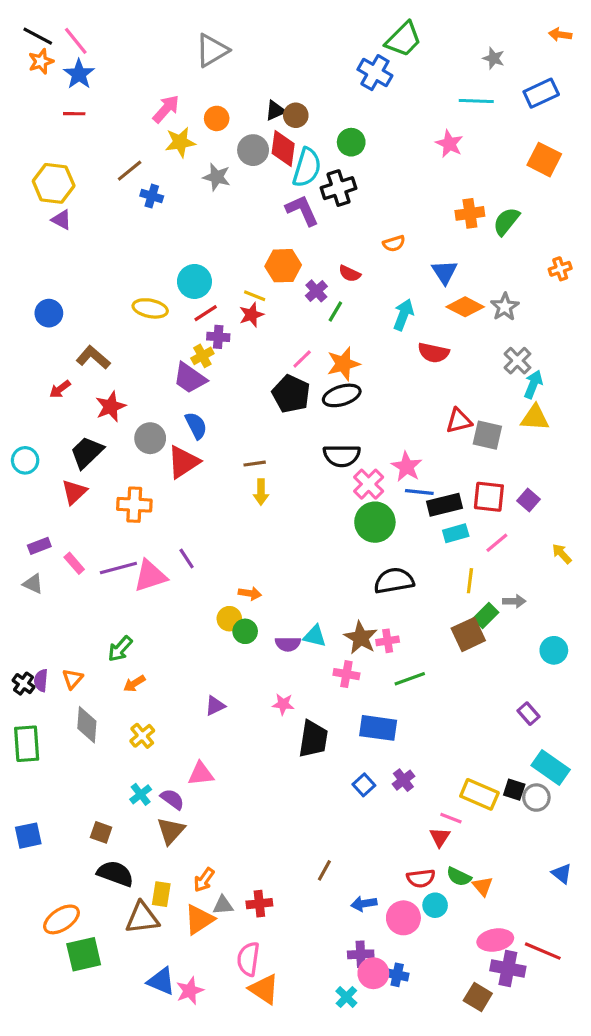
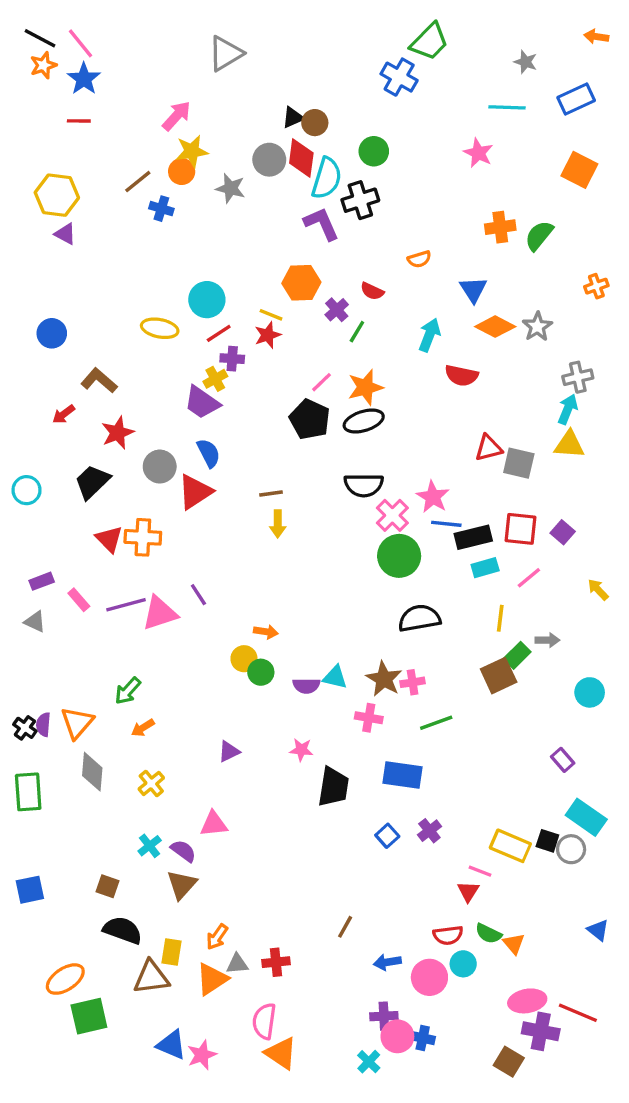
orange circle: (217, 118) -> (182, 171), moved
gray cross: (517, 361) -> (578, 377), moved, turned 32
red triangle: (74, 492) -> (109, 539), moved, turned -32
orange triangle: (73, 679) -> (77, 723), size x1.5

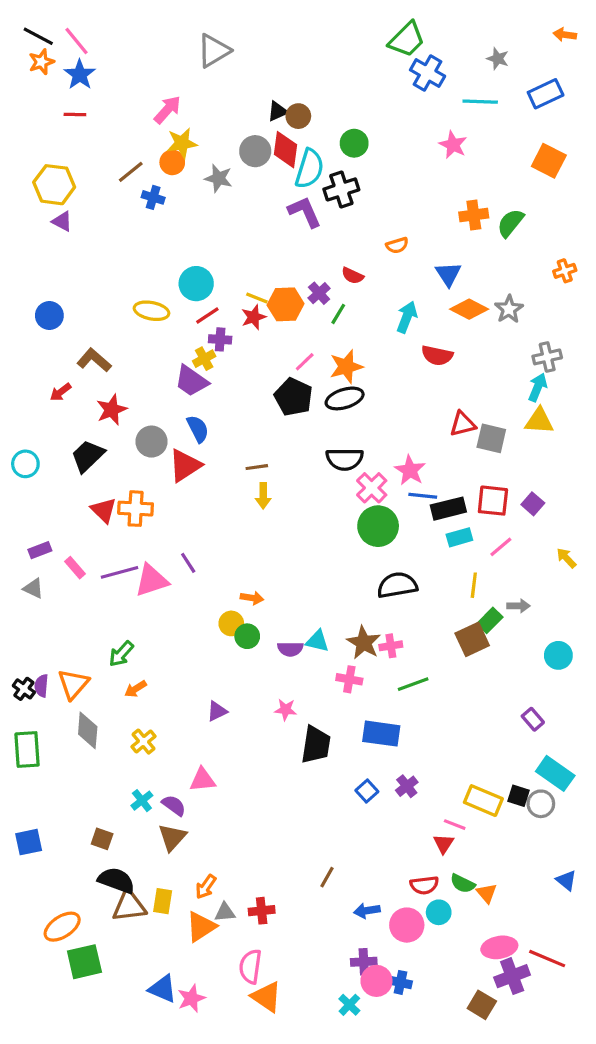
blue cross: (399, 77) -> (428, 73), moved
orange hexagon: (301, 283) -> (286, 304), moved
brown triangle: (151, 977) -> (129, 906), moved
purple cross: (541, 1031) -> (512, 976), turned -32

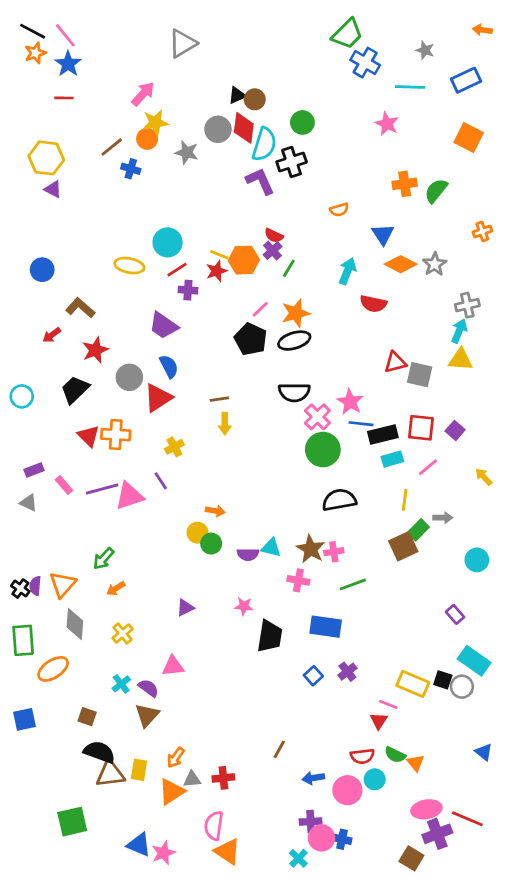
red semicircle: (353, 276) -> (274, 236), moved
yellow cross: (204, 359) -> (174, 447), moved
orange ellipse: (62, 927) -> (53, 669), moved

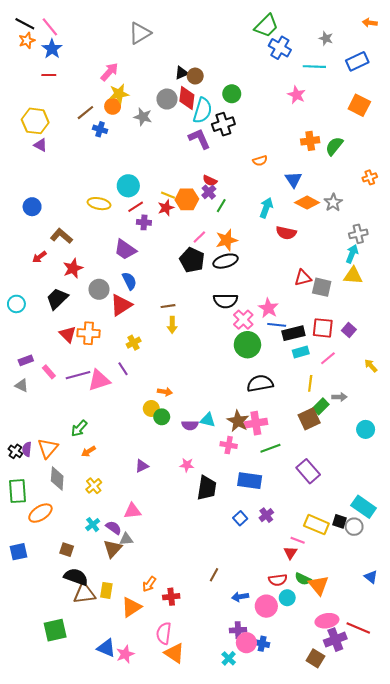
pink cross: (334, 552) -> (256, 423), size x1.5
purple rectangle: (455, 614) -> (308, 471), moved, size x1.6
orange arrow: (176, 757) -> (149, 584), moved
orange triangle: (416, 763) -> (319, 585), size x1.5
gray triangle: (192, 779) -> (126, 539), moved

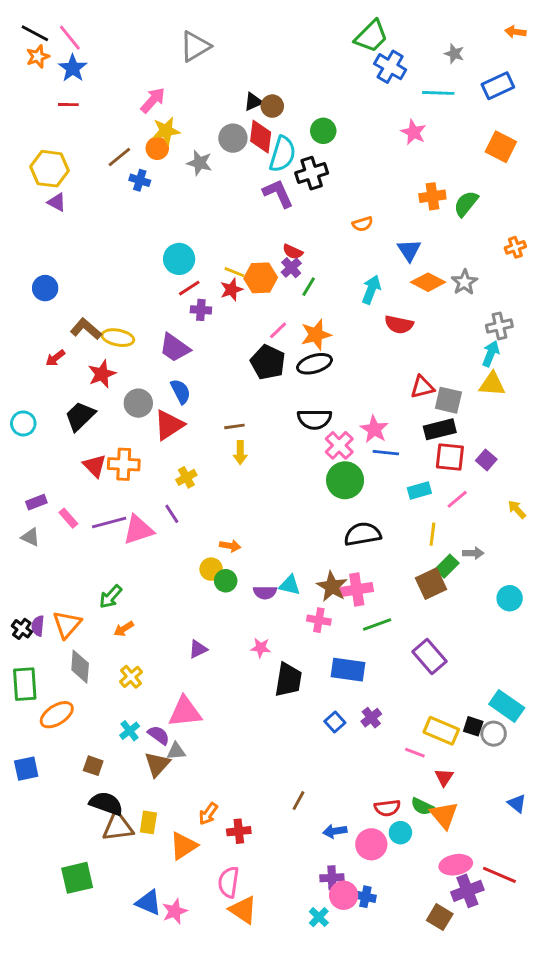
yellow ellipse: (99, 204) -> (118, 338), moved
black rectangle: (293, 333) -> (440, 429), moved
pink triangle: (132, 511) -> (185, 712), size x1.4
red triangle: (290, 553) -> (444, 777), moved

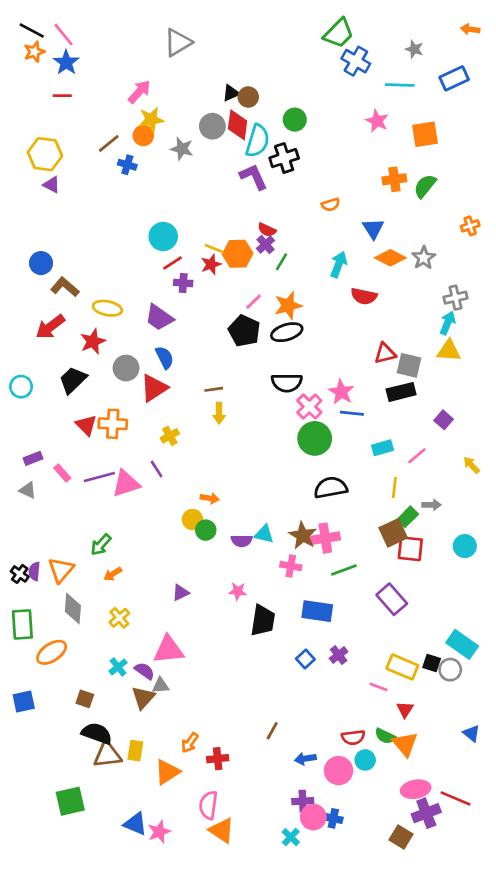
orange square: (501, 147) -> (425, 134), moved, turned -36
brown L-shape: (86, 329) -> (65, 287), moved
red arrow: (55, 358) -> (50, 327), size x1.6
red square: (450, 457) -> (410, 549), moved

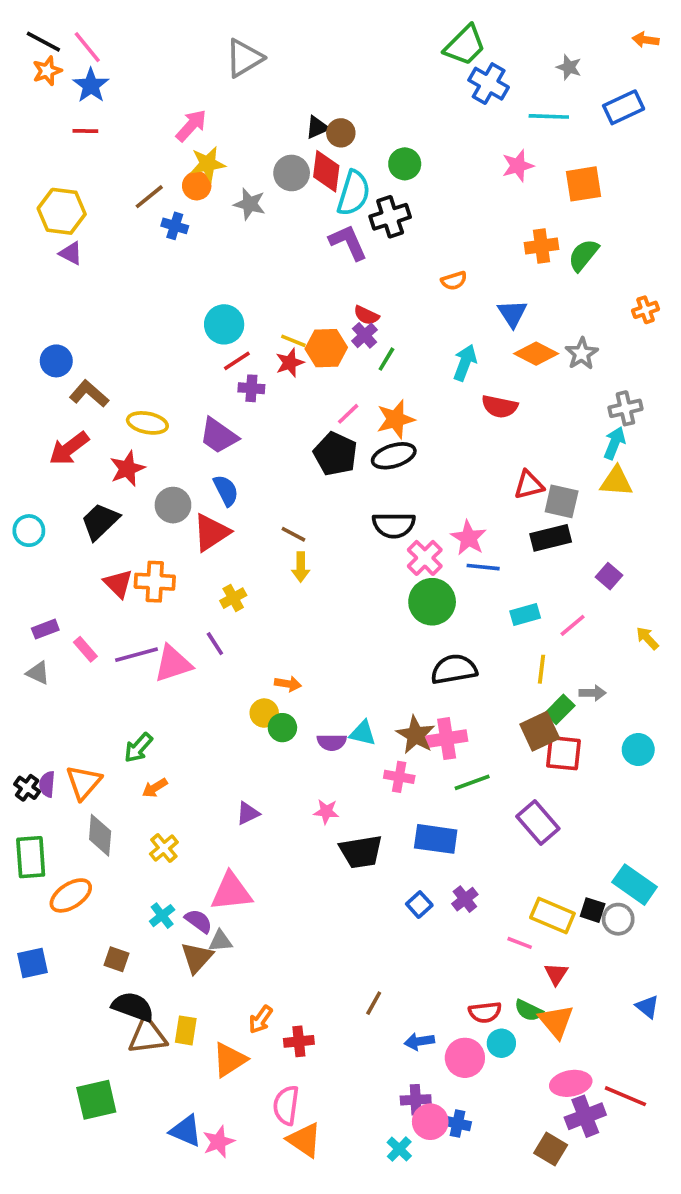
pink star: (377, 121) -> (518, 166), turned 30
brown line: (214, 389) -> (293, 534), turned 36
black trapezoid: (263, 620) -> (361, 852), turned 72

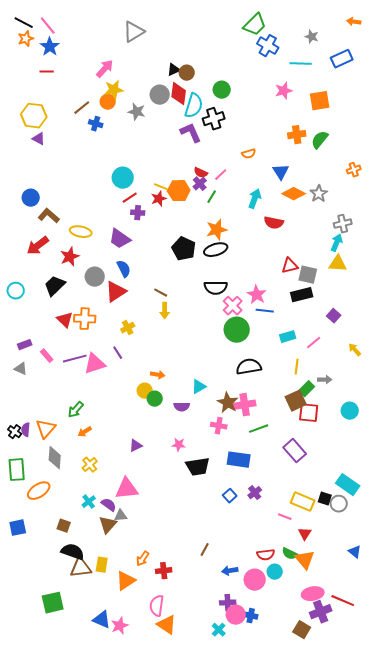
pink line: (348, 414) -> (221, 175), moved
cyan triangle: (363, 733) -> (199, 387), moved, turned -42

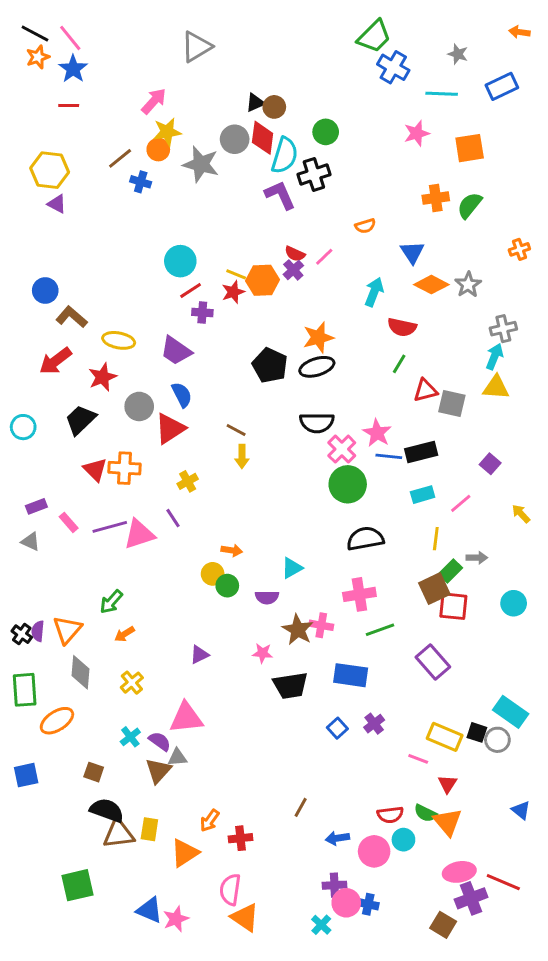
gray star: (137, 112) -> (201, 164), size x1.4
green line: (212, 197) -> (399, 364), moved
black rectangle: (302, 295) -> (421, 452), moved
brown star: (228, 403) -> (298, 630), moved

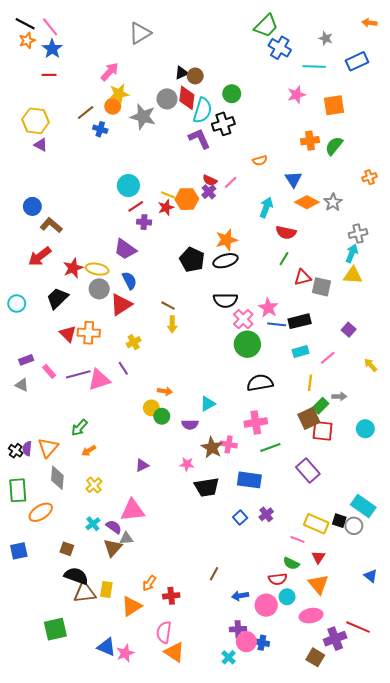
yellow ellipse: (119, 340) -> (97, 269), moved
green semicircle: (425, 813) -> (291, 563), moved
pink ellipse: (459, 872) -> (311, 616), moved

